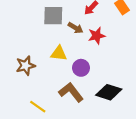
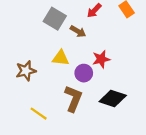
gray square: (53, 16) -> (55, 19), turned 30
red star: (97, 36) -> (101, 59), moved
brown L-shape: (71, 92) -> (73, 99), turned 60

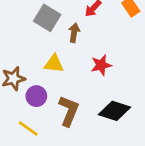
brown arrow: (78, 31) -> (74, 33), turned -112
purple circle: (84, 73) -> (36, 96), moved

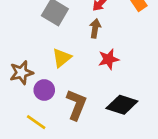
brown arrow: (74, 33) -> (95, 28), moved
yellow triangle: (54, 64) -> (62, 58), turned -45

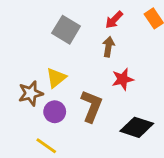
yellow triangle: (62, 58) -> (56, 78), moved
brown L-shape: (76, 105) -> (91, 106), moved

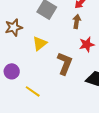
brown star: (31, 93) -> (14, 27), moved
purple circle: (55, 112) -> (12, 71), moved

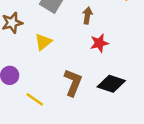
brown L-shape: (65, 63) -> (73, 83), moved

